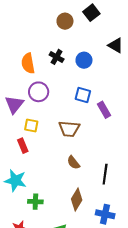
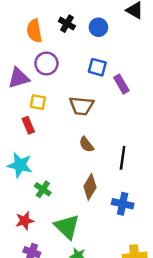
purple triangle: (14, 104) -> (19, 78), turned 36
green cross: (35, 202) -> (43, 189), turned 32

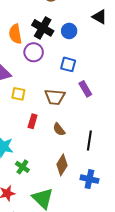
black cross: (67, 24) -> (43, 28), size x1.5
purple circle: (46, 64) -> (34, 52), moved
purple rectangle: (121, 84) -> (85, 89), moved
red rectangle: (28, 125) -> (33, 121), moved, turned 40

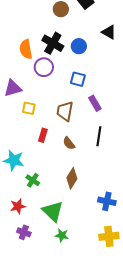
brown trapezoid: (55, 97) -> (65, 111), turned 95
black line: (89, 141) -> (99, 136), moved
blue cross: (89, 179) -> (107, 201), moved

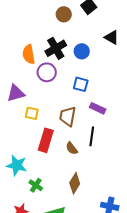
black cross: (53, 43) -> (56, 48), turned 30
purple rectangle: (95, 103) -> (98, 108), turned -35
red rectangle: (43, 135) -> (46, 140), size x1.6
black line: (99, 136) -> (92, 136), moved

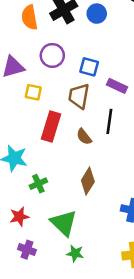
purple circle: (47, 72) -> (52, 55), moved
blue square: (81, 84) -> (89, 67), moved
green cross: (36, 185) -> (38, 184), turned 32

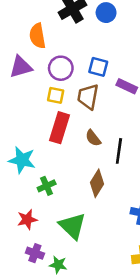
orange semicircle: (29, 17) -> (37, 36), moved
purple circle: (52, 55) -> (61, 68), moved
yellow square: (33, 92) -> (56, 95), moved
black line: (109, 121) -> (119, 151), moved
green star: (75, 253) -> (58, 265), moved

